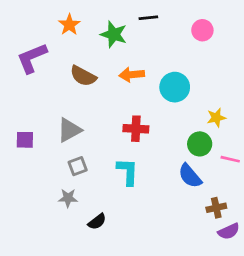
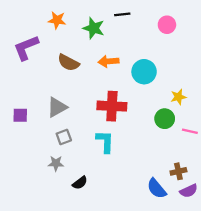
orange star: (69, 25) -> (57, 20), turned -30
red cross: (136, 129) -> (112, 106), size x1.4
blue semicircle: (190, 176) -> (157, 189), moved

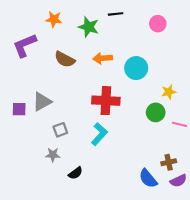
gray triangle: (57, 107) -> (42, 102), moved
cyan L-shape: (105, 142) -> (99, 134), turned 40

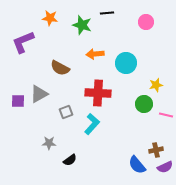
brown semicircle: (65, 59) -> (60, 68), moved
gray square: (60, 130) -> (66, 112), moved

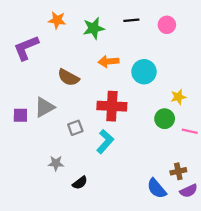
black line: (107, 13) -> (131, 20), moved
green star: (82, 25) -> (94, 28), turned -30

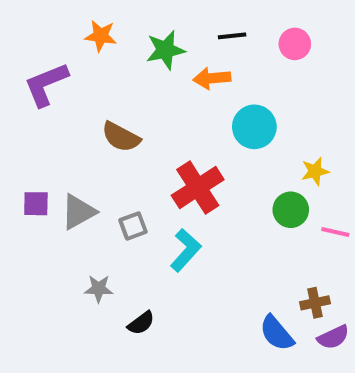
orange arrow: (109, 61) -> (212, 78), moved
red cross: (112, 106) -> (198, 188), turned -36
gray triangle: (44, 107) -> (78, 212), moved

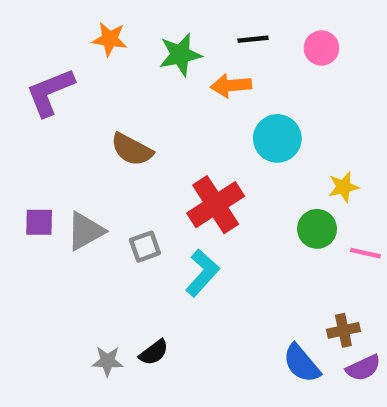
gray star: (99, 289) -> (107, 361), moved

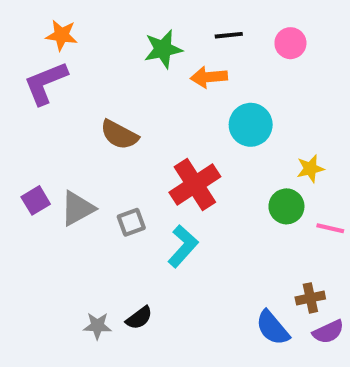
orange star: (110, 39) -> (62, 35), moved
purple square: (39, 222) -> (36, 200), turned -32

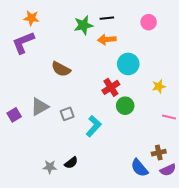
black line: (229, 35) -> (107, 18), moved
red cross: (195, 184) -> (111, 87), moved, size x0.7
purple square: (36, 200) -> (14, 115), moved
green circle: (286, 206) -> (125, 106), moved

